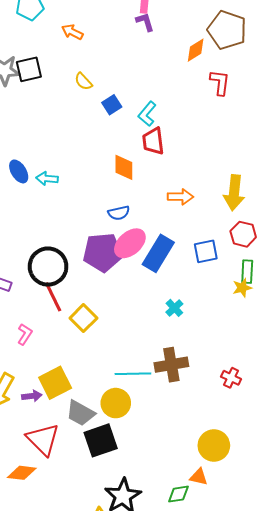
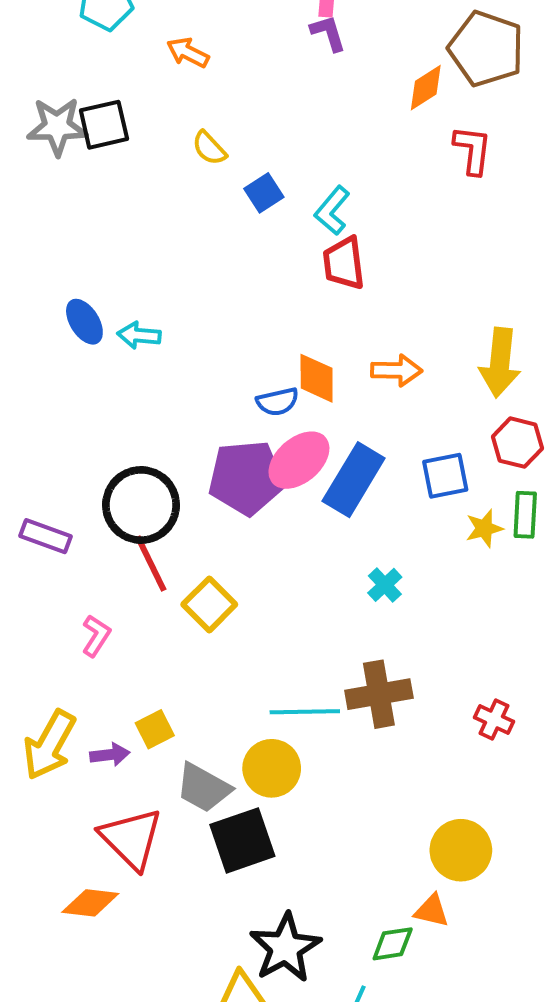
orange diamond: (124, 167) -> (317, 378), moved
yellow star: (242, 288) -> (484, 528), moved
yellow square: (55, 383) -> (155, 729), size x0.6

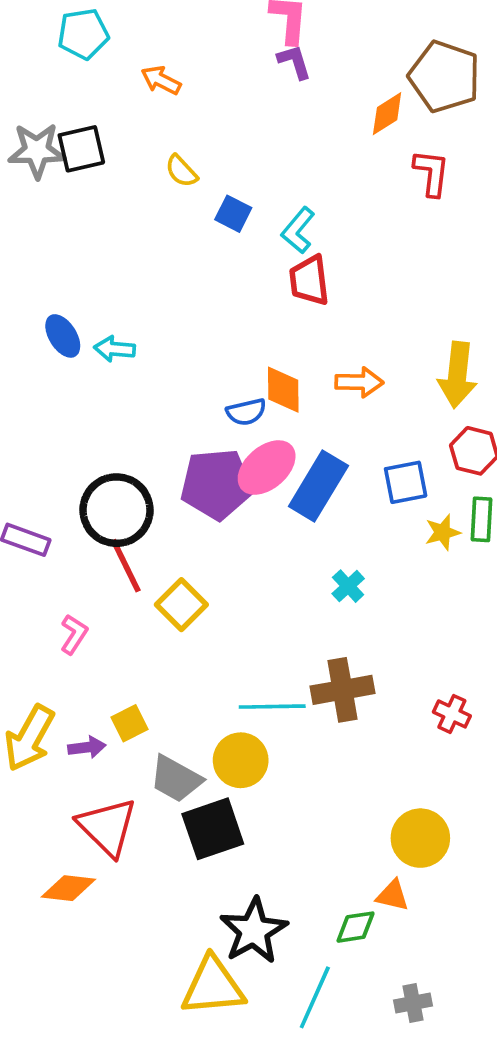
blue square: (264, 193) -> (233, 214), turned -30

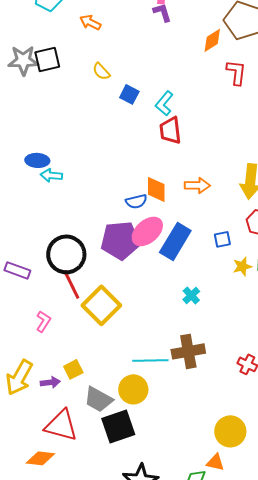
blue ellipse: (63, 336) -> (37, 160), turned -55
cyan arrow: (115, 349) -> (51, 175), moved
blue square: (406, 482) -> (222, 239), size x0.7
yellow square: (181, 605) -> (101, 305), size x1.4
red triangle: (107, 827) -> (61, 425), turned -30

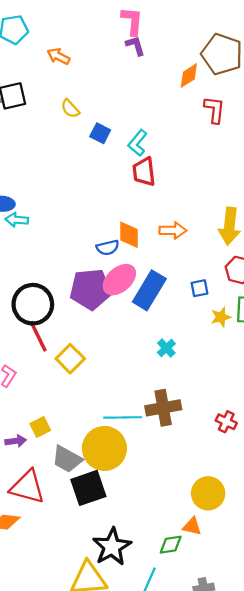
yellow square: (101, 305) -> (70, 359), size x0.7
yellow circle: (133, 389) -> (104, 448), size x1.4

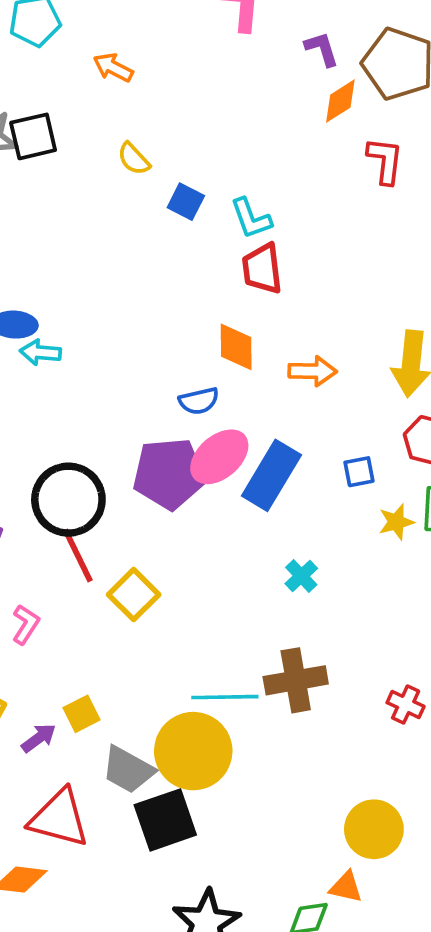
purple L-shape: (135, 46) -> (322, 49), moved
cyan L-shape: (138, 143) -> (251, 218), turned -60
orange diamond: (129, 235) -> (236, 347), moved
purple arrow: (16, 441) -> (39, 738), turned -30

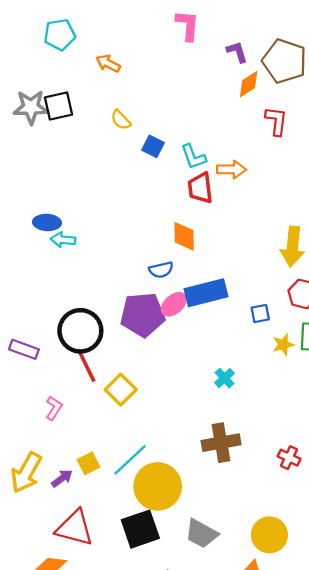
orange arrow: (312, 371) -> (231, 169), moved
pink ellipse: (219, 457) -> (174, 304), size x0.7
blue rectangle: (271, 475) -> (206, 293), moved, turned 45
cyan line: (225, 697) -> (130, 460), moved, turned -42
gray trapezoid: (128, 770) -> (201, 534), moved

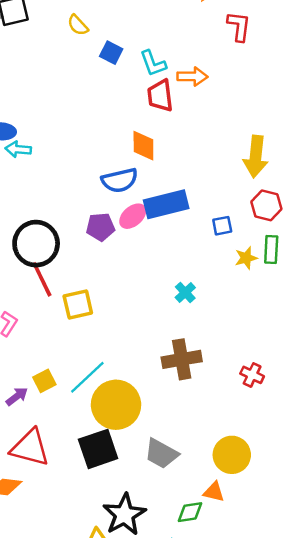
blue semicircle: (161, 270) -> (120, 180), size x1.4
purple pentagon: (143, 315) -> (100, 227), size x0.6
yellow square: (121, 390) -> (78, 304), turned 32

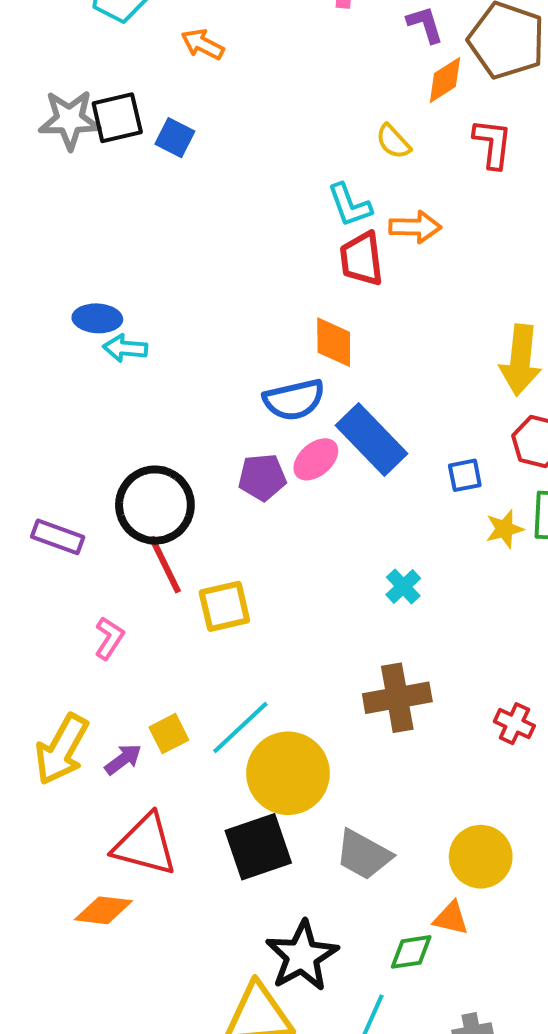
yellow semicircle: (78, 25) -> (393, 142), moved
blue square: (111, 53) -> (175, 138), moved
blue rectangle: (166, 204) -> (371, 440), turned 60

